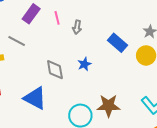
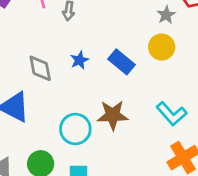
blue rectangle: (117, 43) -> (121, 62), moved

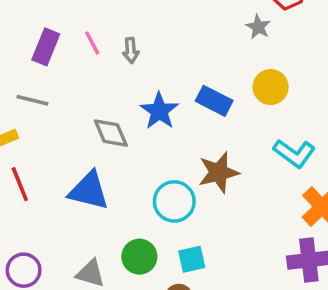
yellow circle: (162, 47) -> (271, 87), moved
blue star: (79, 60) -> (159, 111), size x1.5

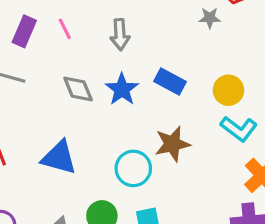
gray star: (258, 27) -> (210, 18), turned -30
gray arrow: (131, 50) -> (120, 35), moved, size x1.4
yellow circle: (271, 87) -> (228, 90), moved
gray diamond: (111, 133) -> (78, 89), moved

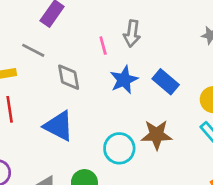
pink line: (65, 29) -> (103, 46), moved
gray diamond: (78, 89) -> (69, 77), moved

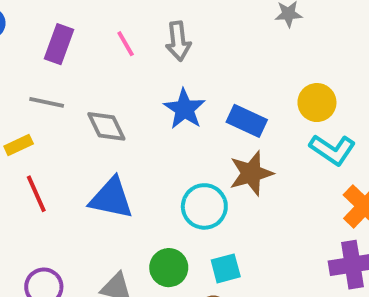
pink line: (103, 46) -> (126, 44), moved
blue rectangle: (166, 82) -> (247, 121), moved

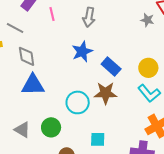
pink line: (126, 44) -> (52, 14), moved
gray diamond: (106, 126) -> (27, 56), moved
blue triangle: (111, 198) -> (33, 85), turned -30
cyan square: (226, 268) -> (98, 139), moved

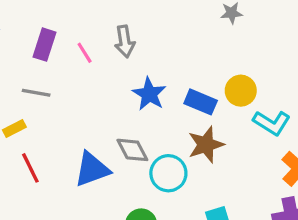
gray arrow: (89, 17) -> (125, 41), moved
gray diamond: (27, 56) -> (132, 150), moved
yellow circle: (148, 68) -> (241, 91), moved

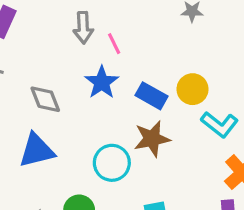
pink line: (85, 53) -> (114, 44), moved
gray diamond: (132, 150) -> (45, 99), moved

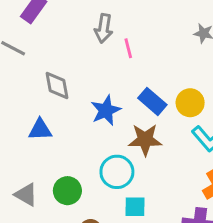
blue star: (102, 82) -> (106, 110), moved
blue triangle: (37, 150) -> (40, 130), size x0.7
cyan circle: (112, 163) -> (117, 172), moved

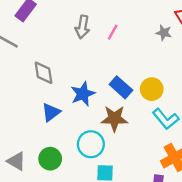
pink line: (128, 48) -> (113, 32), moved, turned 42
blue triangle: (40, 130) -> (51, 112), moved, turned -36

